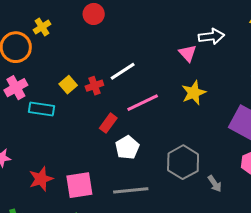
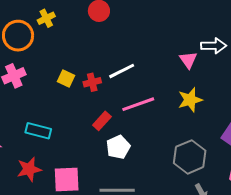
yellow square: (68, 85) -> (66, 78), turned -30
cyan rectangle: (41, 109) -> (38, 131), moved
gray hexagon: (183, 162) -> (190, 157), moved

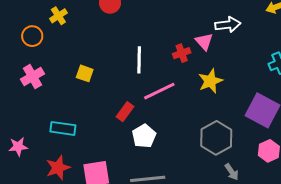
orange circle: (18, 36) -> (32, 36), size x0.7
white line: (122, 71) -> (139, 60), turned -56
red cross: (92, 82) -> (182, 53), moved

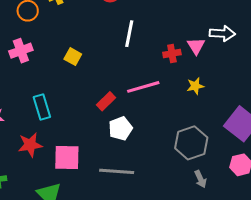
white line: (139, 60) -> (129, 34), moved
yellow star: (210, 81) -> (195, 86), size x0.7
cyan rectangle: (63, 128) -> (42, 107), turned 55

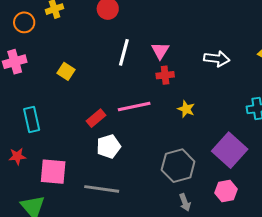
pink triangle: (196, 46) -> (160, 51), moved
yellow star: (195, 86) -> (186, 109), turned 30
red star: (30, 145) -> (17, 156), size x0.7

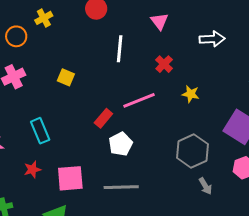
pink triangle: (160, 51) -> (159, 21), moved
red cross: (165, 75) -> (164, 64), turned -30

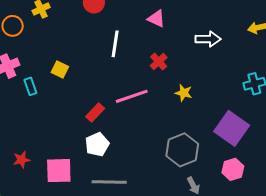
pink triangle: (159, 21) -> (156, 19), turned -30
cyan rectangle: (40, 131) -> (30, 86), moved, size x0.7
white pentagon: (121, 144) -> (97, 144), moved

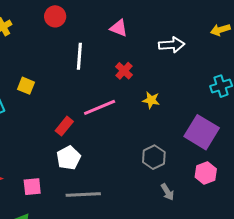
gray hexagon: (182, 150) -> (154, 157), size x0.7
pink square: (59, 171) -> (32, 187), size x0.7

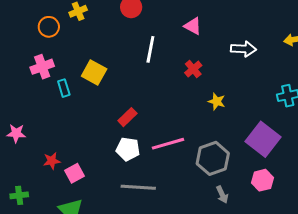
yellow square: (26, 86) -> (94, 73), size x1.4
pink line: (100, 107) -> (168, 144), moved
gray hexagon: (154, 157) -> (213, 158), size x1.4
white pentagon: (68, 158) -> (128, 149), turned 30
pink square: (32, 187) -> (75, 173), moved, turned -30

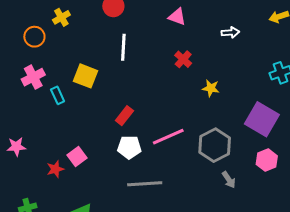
white line: (150, 49) -> (123, 47), moved
white arrow: (243, 49) -> (230, 32), size x0.7
pink square: (75, 173) -> (77, 156), moved

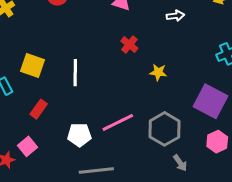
white line: (123, 47) -> (75, 73), moved
red rectangle: (124, 116) -> (39, 109), moved

